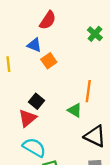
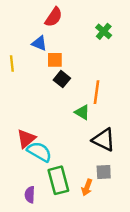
orange square: (49, 61) -> (55, 60), turned 35
black square: (36, 101) -> (62, 79), moved
red triangle: (27, 118) -> (26, 139), moved

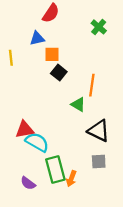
blue triangle: (39, 43) -> (37, 38), turned -35
red triangle: (26, 139) -> (25, 130), turned 30
orange arrow: (87, 187) -> (71, 179), moved
purple semicircle: (30, 195) -> (28, 183), turned -56

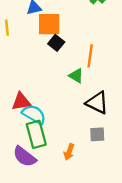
orange square: (52, 54) -> (49, 24), size x1.5
green rectangle: (55, 170) -> (36, 134), moved
purple semicircle: (28, 183) -> (25, 157), size x1.5

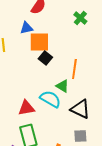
red triangle: (21, 102) -> (26, 108), moved
cyan semicircle: (34, 114) -> (50, 99), moved

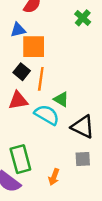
black square: (45, 58) -> (22, 72), moved
orange line: (74, 69) -> (41, 79), moved
red triangle: (26, 108) -> (18, 100), moved

